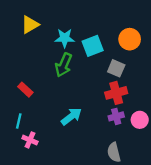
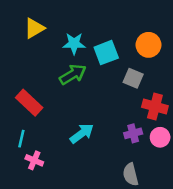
green arrow: (64, 65) -> (73, 74), turned -145
red rectangle: (25, 90) -> (29, 103), size x1.5
red cross: (116, 93) -> (155, 106), moved, turned 30

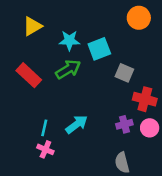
orange circle: (149, 45) -> (139, 18), moved
red rectangle: (29, 103) -> (29, 75), moved
cyan line: (21, 139) -> (44, 128), moved
pink cross: (34, 160) -> (45, 149), moved

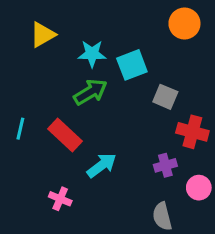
red rectangle: (29, 75) -> (65, 135), moved
cyan line: (44, 128) -> (20, 129), moved
pink circle: (150, 128) -> (199, 188), moved

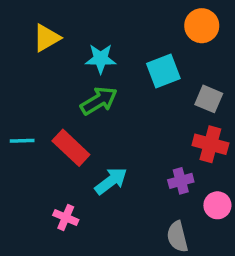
cyan square: (132, 65) -> (163, 71), moved
gray square: (165, 97) -> (209, 99), moved
cyan line: (20, 129) -> (22, 141), turned 75

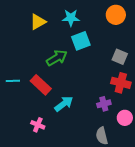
yellow triangle: (47, 38) -> (38, 22), moved
cyan star: (101, 59) -> (71, 18), moved
cyan square: (163, 71) -> (81, 41), moved

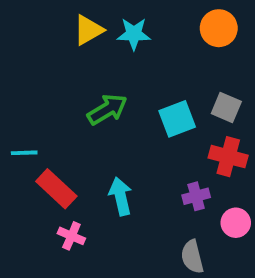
yellow triangle: (38, 22) -> (88, 30), moved
cyan square: (81, 41) -> (177, 119), moved
red rectangle: (41, 85) -> (56, 189), moved
cyan arrow: (64, 104) -> (121, 196), turned -66

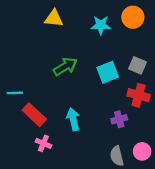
yellow triangle: (88, 30) -> (54, 18), turned 36
cyan star: (134, 34) -> (101, 25), moved
pink circle: (236, 223) -> (142, 151), moved

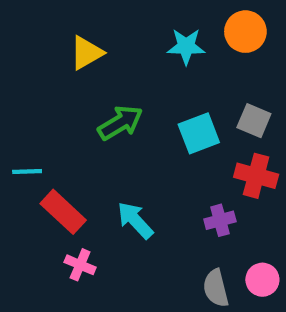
yellow triangle: (54, 18) -> (86, 53), moved, turned -36
cyan arrow: (73, 119) -> (135, 220), turned -30

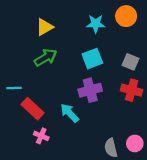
green arrow: (120, 123) -> (46, 57), moved
cyan square: (199, 133) -> (92, 59), moved
purple cross: (220, 220) -> (90, 90), moved, size x1.5

